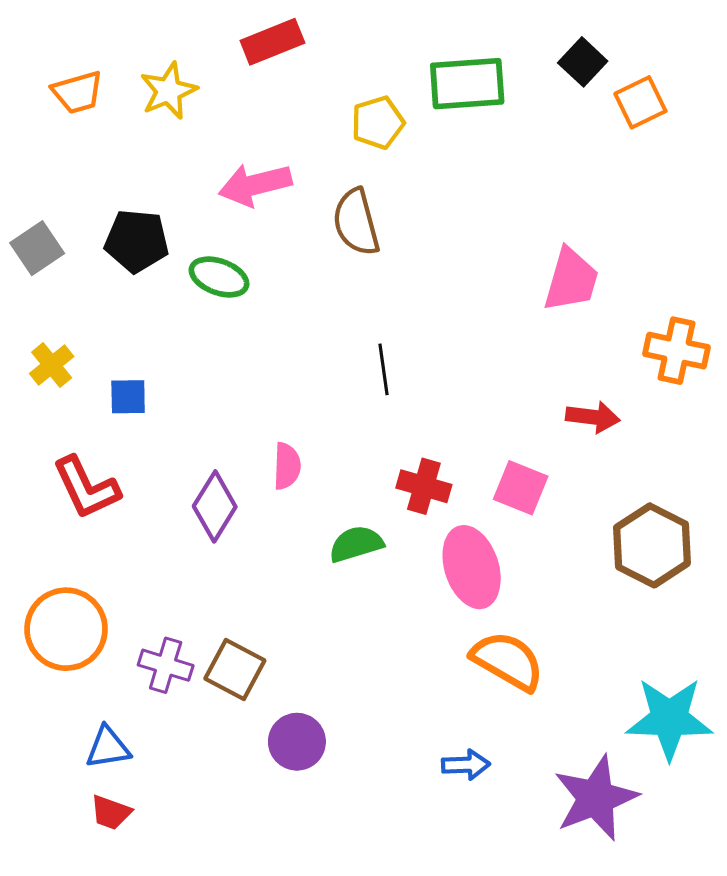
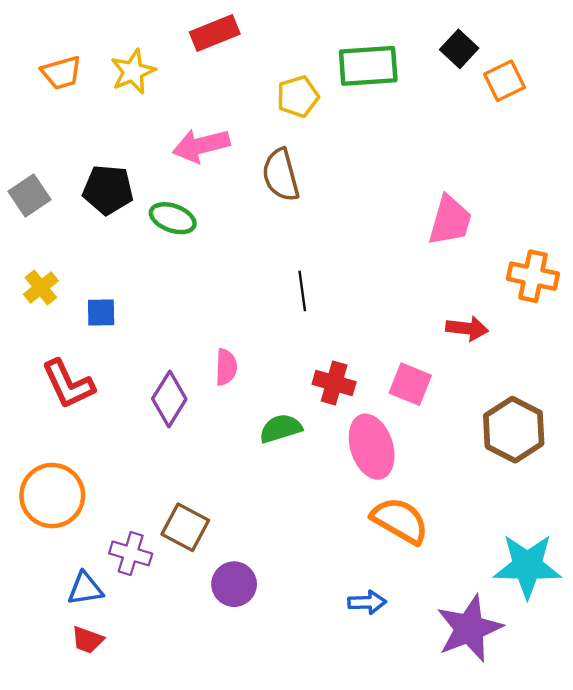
purple cross: (166, 665) -> (131, 553), moved

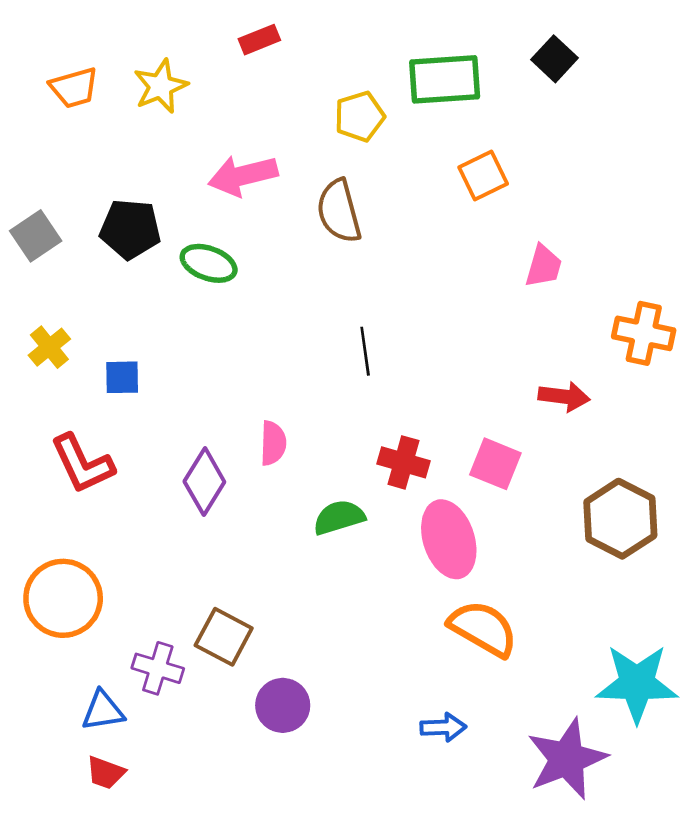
red rectangle: (215, 33) -> (259, 40), size x0.7
orange square: (505, 81) -> (483, 176), moved
pink trapezoid: (450, 220) -> (544, 266), size x0.7

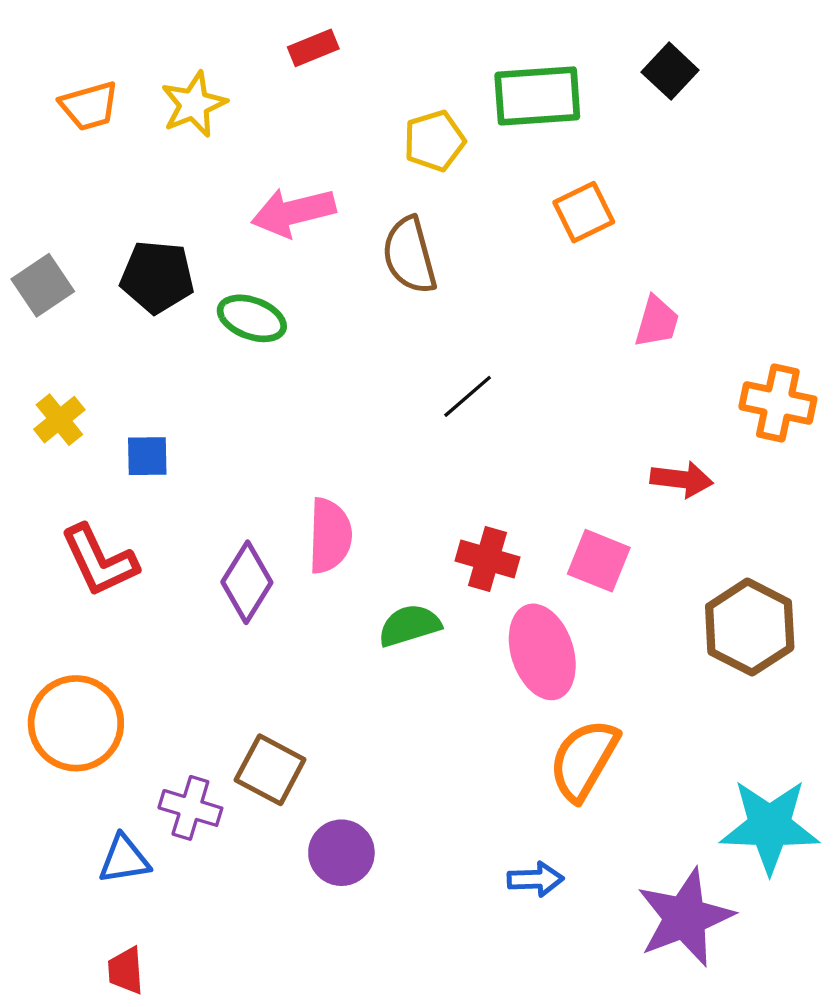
black line: (365, 351) -> (468, 396), moved, turned 57
pink semicircle: (273, 443) -> (330, 536), size x1.4
orange semicircle: (483, 628) -> (584, 760), turned -90
red trapezoid: (106, 773) -> (126, 971), moved, turned 66

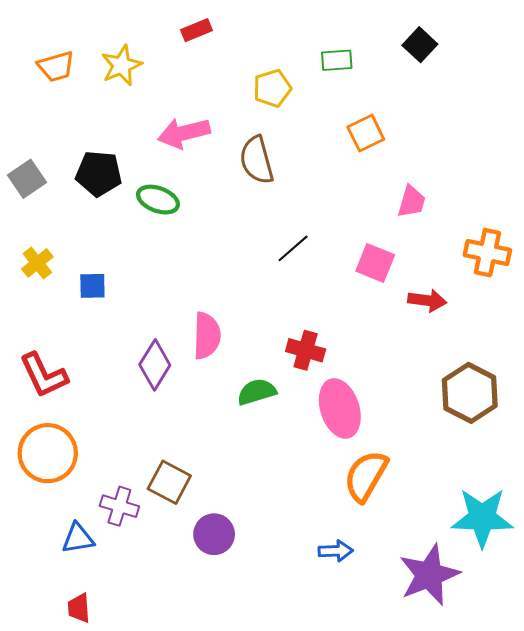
green rectangle: (537, 96) -> (337, 60), size x0.6
red L-shape: (99, 561) -> (44, 375), moved
pink square: (599, 561) -> (375, 263), moved

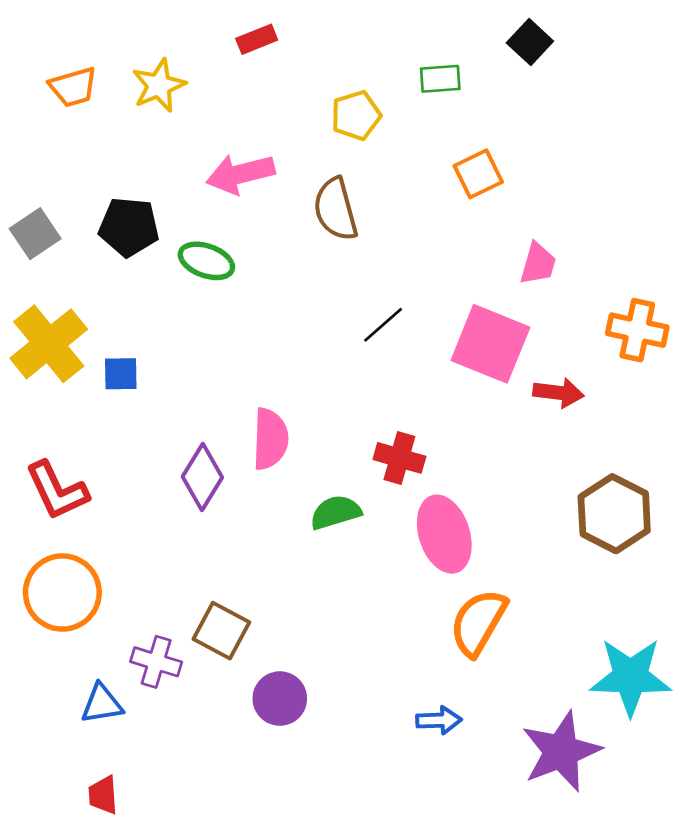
black square: (420, 45) -> (530, 42), moved
yellow cross: (37, 263) -> (49, 344), size x1.8
pink square: (375, 263) -> (490, 344), size x1.5

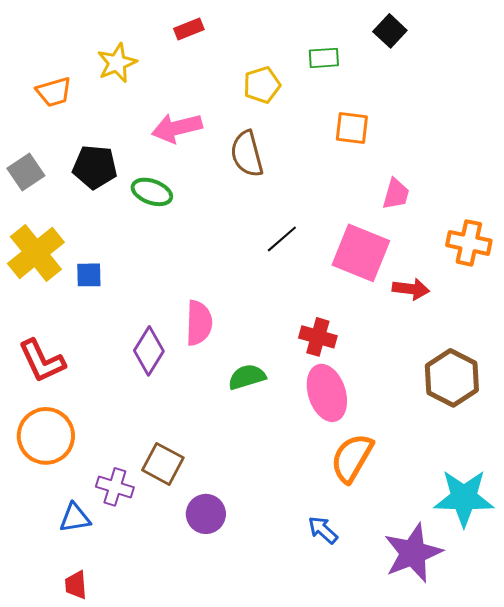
orange trapezoid: (73, 87) -> (54, 92), moved
orange square: (478, 174) -> (352, 128), turned 33
red cross: (399, 458) -> (318, 337), moved
blue arrow: (439, 720) -> (323, 530), turned -136

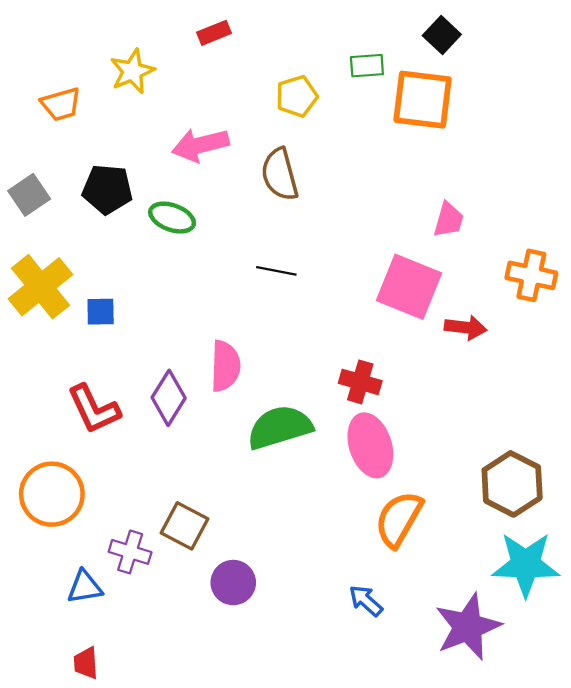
orange square: (352, 128) -> (423, 100), moved, size x1.6
black line: (282, 239) -> (276, 271), moved, turned 52
red L-shape: (42, 361) -> (94, 409), moved
green semicircle: (247, 377) -> (280, 427), size x1.5
brown hexagon: (452, 378) -> (512, 484), moved

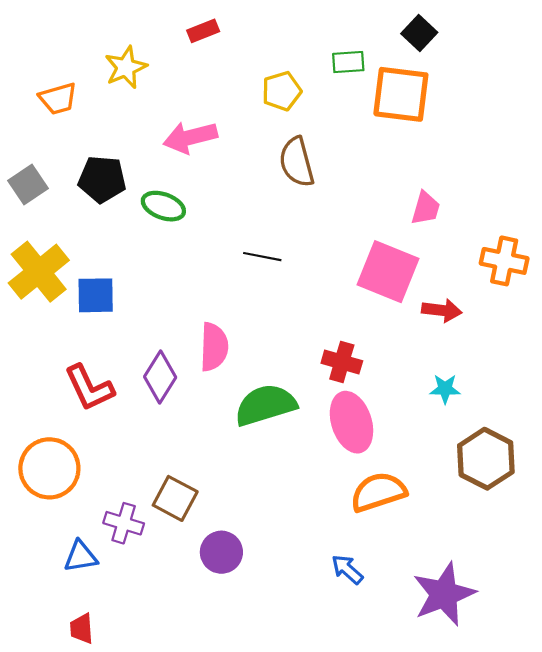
brown semicircle: (280, 174) -> (297, 162), moved
blue square: (101, 312) -> (96, 295), size x1.4
orange semicircle: (399, 519) -> (378, 492), turned 42
cyan star: (526, 564) -> (445, 389), moved, size x0.5

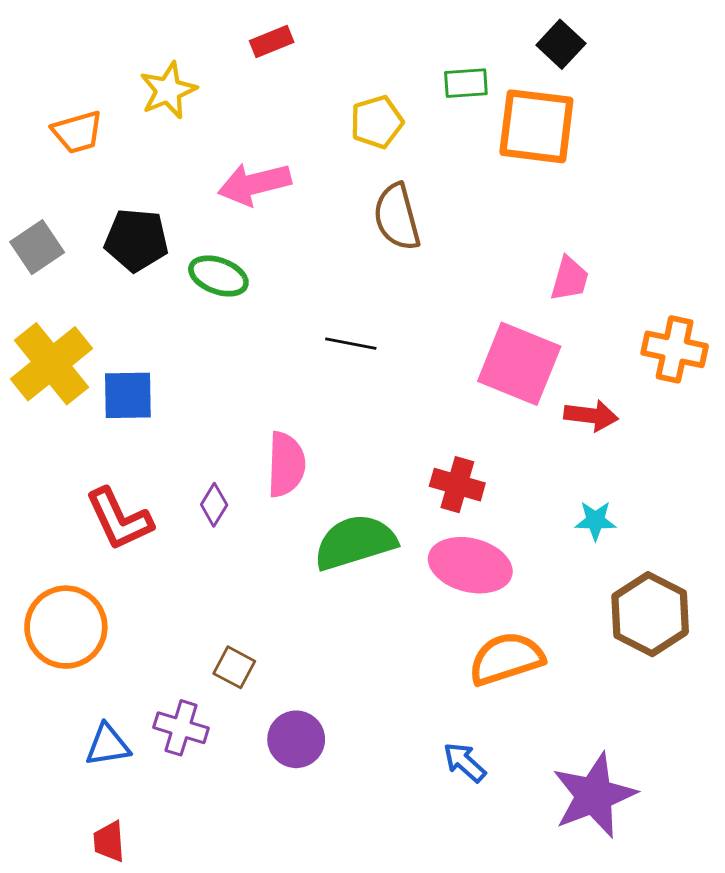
purple diamond: (160, 377) -> (214, 505), size x0.6
pink ellipse: (351, 422) -> (470, 565), turned -58
brown square: (175, 498) -> (234, 667), size x0.7
purple cross: (124, 523) -> (181, 728), moved

